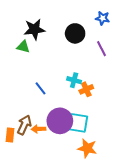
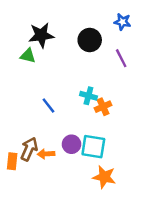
purple circle: (60, 121) -> (72, 144), size x0.6

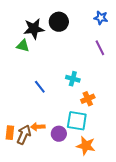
black circle: (90, 40) -> (59, 22), moved
orange cross: (103, 107) -> (88, 99), moved
purple circle: (72, 144) -> (59, 134), moved
brown arrow: (29, 149) -> (24, 135), moved

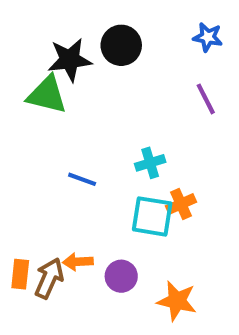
green triangle: (23, 46) -> (47, 95), size x1.5
cyan cross: (73, 79) -> (150, 163), turned -32
blue line: (40, 87) -> (82, 179), turned -32
cyan square: (77, 121) -> (152, 216), moved

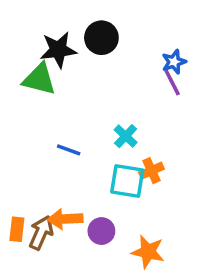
blue star: (208, 37) -> (174, 62), moved, turned -30
cyan cross: (150, 163) -> (126, 136), turned -30
orange arrow: (78, 262) -> (65, 219), size x1.4

